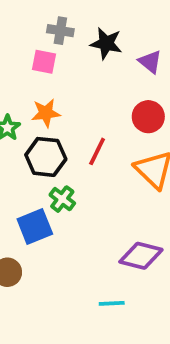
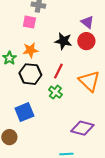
black star: (106, 43) -> (63, 41), moved
red circle: (148, 117) -> (86, 41), moved
green cross: (62, 199) -> (55, 92), moved

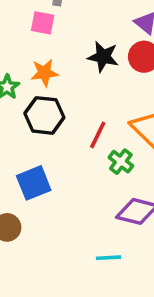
red line: (58, 71) -> (98, 135), moved
green cross: (55, 92) -> (121, 162), moved

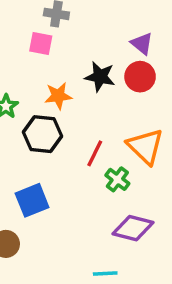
orange star: (44, 73) -> (58, 96), moved

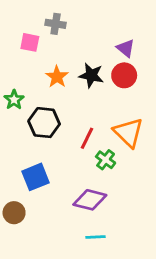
pink square: (41, 44) -> (30, 42), moved
orange star: (58, 96) -> (57, 77), moved, turned -30
purple diamond: (133, 228) -> (90, 200), moved

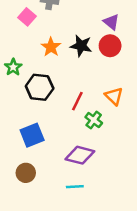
pink square: (30, 42) -> (27, 17), turned 30
orange triangle: (128, 133) -> (114, 96), size x0.7
brown circle: (14, 213) -> (26, 173), moved
cyan line: (96, 237) -> (75, 187), moved

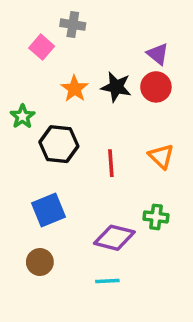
red line: (77, 101) -> (111, 163), turned -30
green cross: (94, 120) -> (156, 217), moved, turned -30

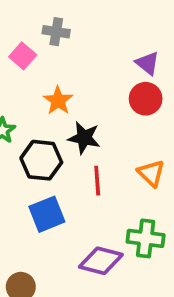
black star: (116, 87) -> (84, 138), moved
blue square: (49, 210) -> (47, 214), moved
green cross: (156, 217) -> (146, 238), size x1.4

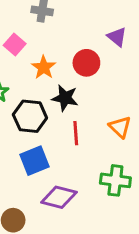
pink square: (23, 56) -> (15, 44), moved
red circle: (146, 99) -> (86, 63), moved
purple diamond: (101, 261) -> (59, 197), moved

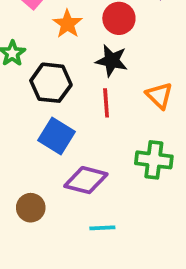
black star: (65, 98) -> (112, 61), moved
blue square: (34, 161) -> (56, 136), turned -36

